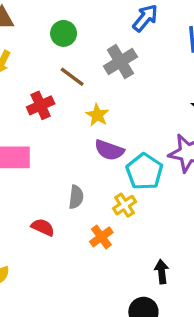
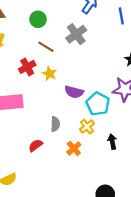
yellow star: (97, 115) -> (50, 74), moved
red semicircle: (43, 227) -> (36, 145), turned -56
black arrow: (162, 272) -> (112, 142), moved

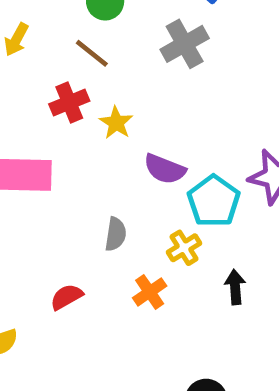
brown line: (46, 47) -> (92, 53), moved
red semicircle: (36, 145) -> (67, 297), moved

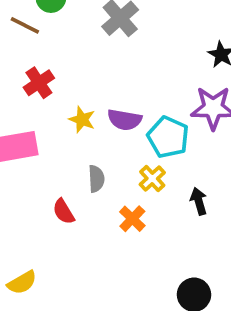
brown line: (92, 53) -> (25, 25), moved
yellow star: (116, 123) -> (82, 120), moved
red semicircle: (67, 297) -> (64, 212), moved, turned -80

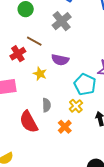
brown line: (25, 25) -> (34, 41), moved
purple semicircle: (125, 120) -> (60, 60), moved
red semicircle: (64, 212) -> (29, 122), size x1.6

